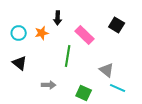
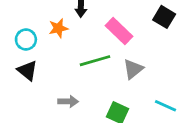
cyan circle: (19, 33) -> (26, 39), moved
green line: (68, 56) -> (95, 61), turned 65
gray triangle: (107, 70) -> (133, 69), moved, turned 42

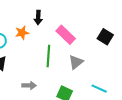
black square: (164, 17) -> (105, 37), moved
green line: (95, 61) -> (48, 56), turned -70

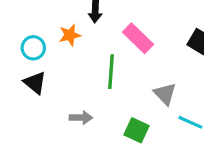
gray triangle: (76, 62) -> (165, 94), moved, turned -35

